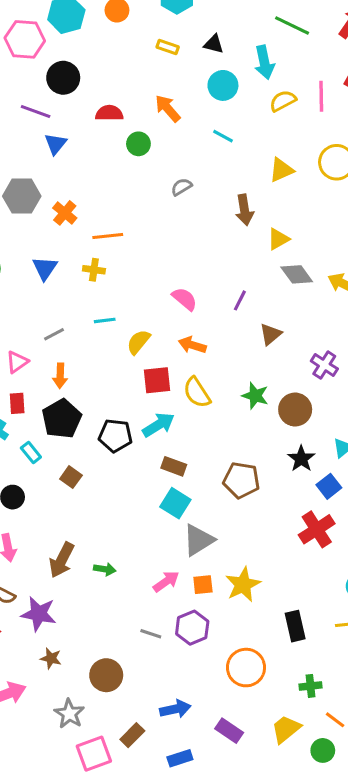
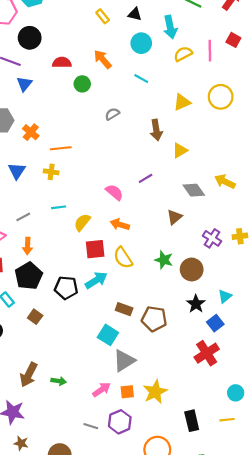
yellow rectangle: (168, 47) -> (103, 16), turned 32
gray diamond: (297, 274) -> (194, 190), moved
purple line: (240, 300) -> (146, 178), moved, turned 32
brown rectangle: (174, 466) -> (124, 309), moved

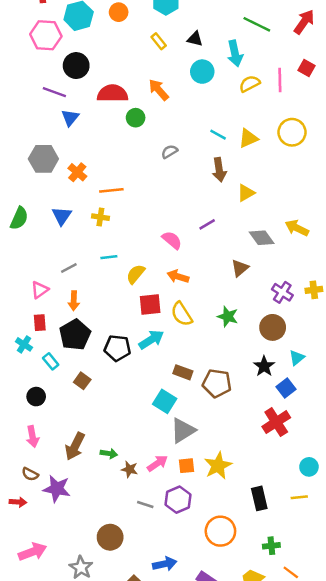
red semicircle: (62, 62) -> (113, 93), size x1.4
cyan line: (141, 79) -> (218, 135), moved
brown circle: (192, 269) -> (273, 327), moved
brown star: (21, 443) -> (130, 469), moved

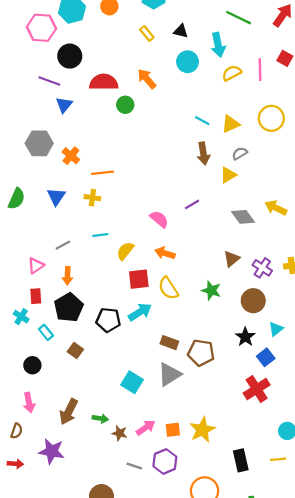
gray semicircle: (170, 152) -> (240, 153), moved
brown triangle: (240, 268) -> (232, 259), moved
cyan square: (165, 401) -> (132, 382), moved
gray triangle: (183, 431) -> (169, 374), moved
brown semicircle: (30, 474) -> (17, 431), moved, turned -98

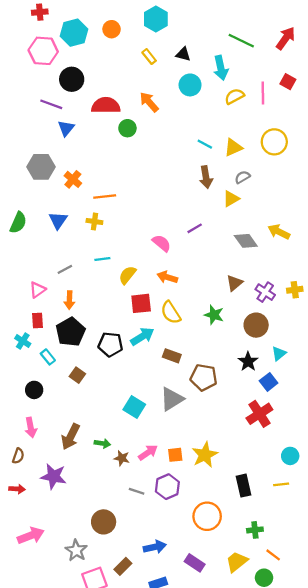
brown rectangle: (169, 343) -> (172, 356), moved

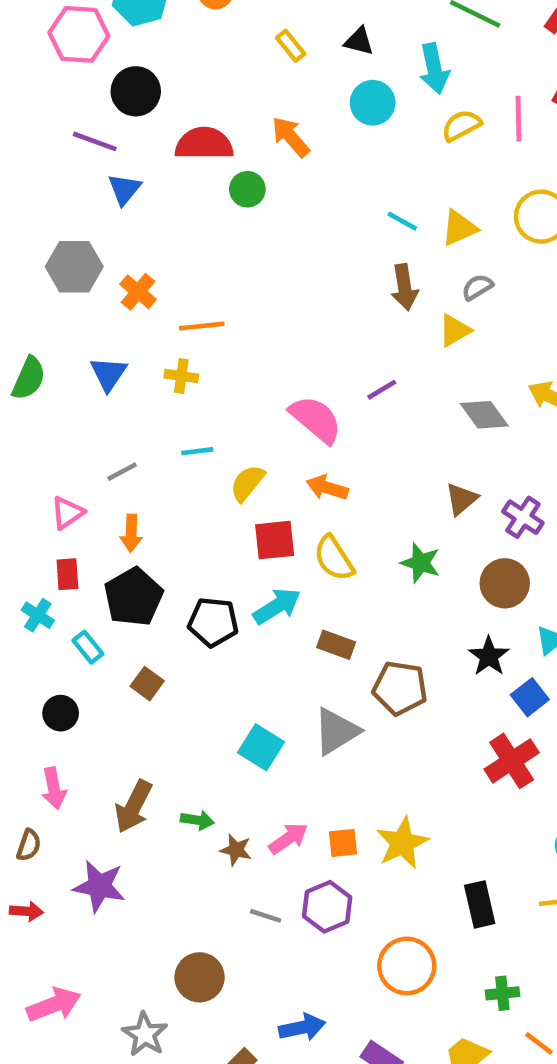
pink semicircle: (162, 243) -> (316, 419), size x1.4

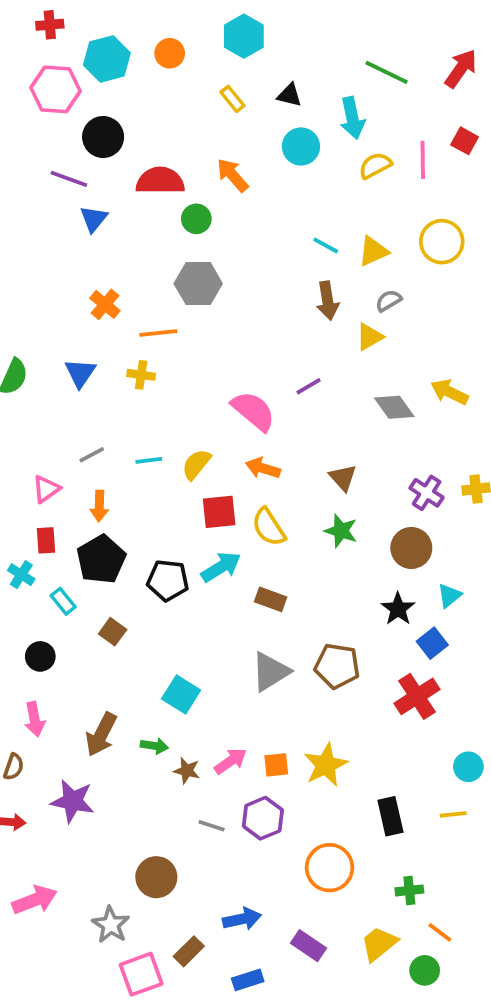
gray hexagon: (74, 267) -> (198, 284), moved
cyan line: (197, 451) -> (149, 460), moved
brown triangle: (461, 499) -> (343, 478), moved, turned -32
brown pentagon: (400, 688) -> (337, 666), moved
cyan square: (261, 747) -> (181, 694), moved

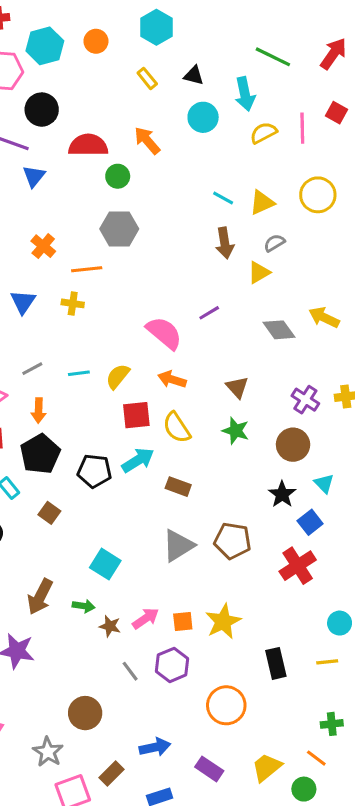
cyan triangle: (449, 596) -> (324, 483), turned -35
gray line: (212, 826) -> (130, 671), turned 35
green cross: (409, 890) -> (332, 724), moved

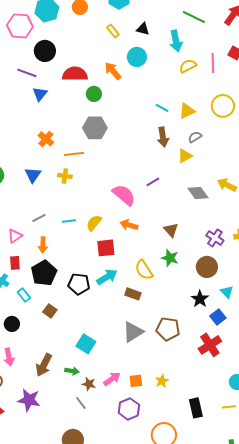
cyan circle: (203, 117) -> (137, 57), moved
yellow semicircle: (177, 428) -> (144, 270), moved
yellow star: (223, 622) -> (162, 381), size x0.6
gray line: (130, 671) -> (81, 403), moved

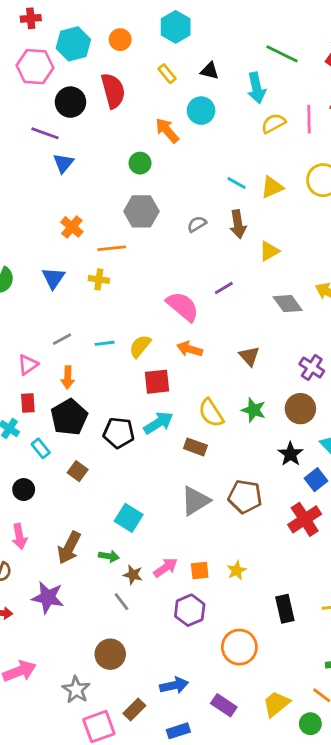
red semicircle: (75, 74) -> (113, 91), moved, turned 75
gray semicircle: (195, 137) -> (197, 224), moved
green star: (170, 258) -> (254, 410), moved

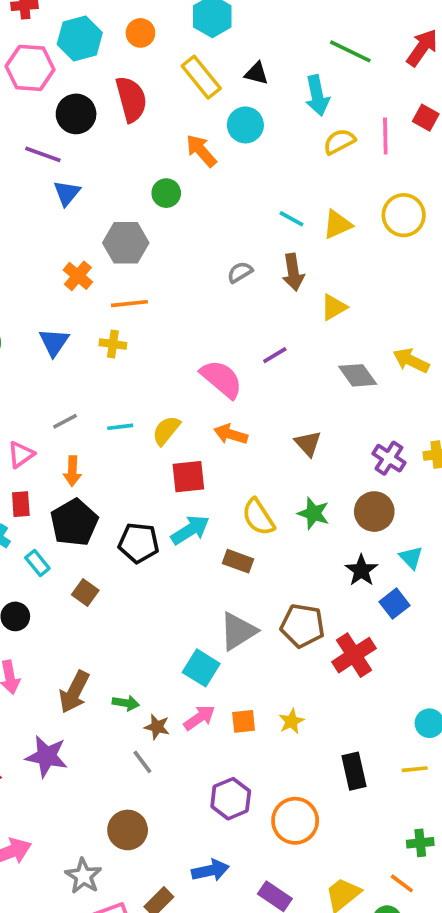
yellow rectangle: (167, 74) -> (201, 77), size x1.6
gray hexagon: (141, 211) -> (126, 243), moved
cyan square: (129, 518) -> (201, 668), moved
red cross: (305, 519) -> (354, 655), moved
purple hexagon: (190, 610) -> (231, 799), moved

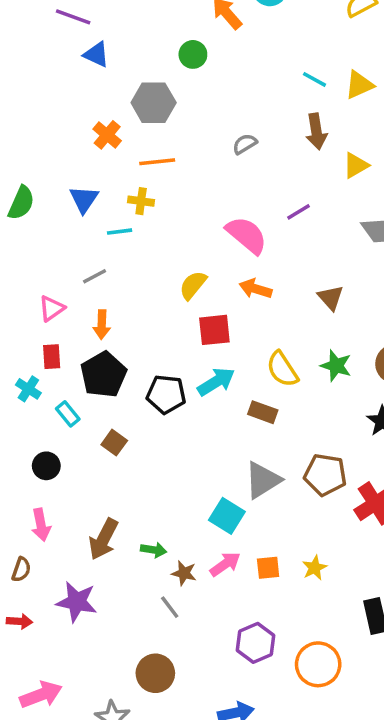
blue triangle: (67, 193) -> (96, 54), turned -44
gray semicircle: (240, 272) -> (245, 144), moved
cyan line: (120, 427) -> (120, 232), moved

